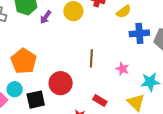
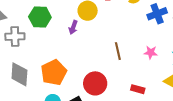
purple arrow: (46, 17) -> (73, 27), moved
orange pentagon: (24, 61) -> (54, 72), turned 30

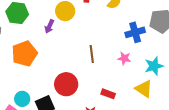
blue cross: (157, 14) -> (135, 32), moved
orange pentagon: (54, 72) -> (24, 54), moved

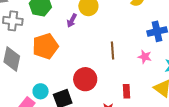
red rectangle: (108, 94) -> (127, 91), turned 64

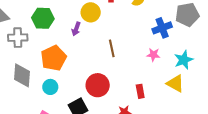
brown line: (113, 51) -> (112, 48), moved
cyan circle: (41, 91) -> (50, 87), moved

